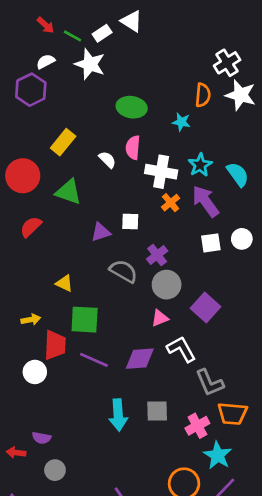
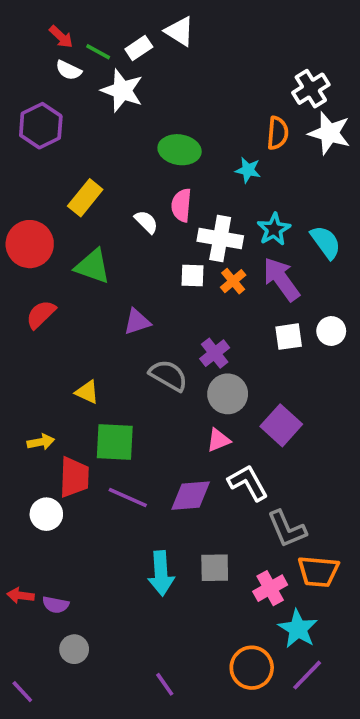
white semicircle: (46, 61) -> (69, 70), moved, turned -126
white square: (130, 221) -> (192, 276), moved
red arrow: (16, 453) -> (20, 596), moved

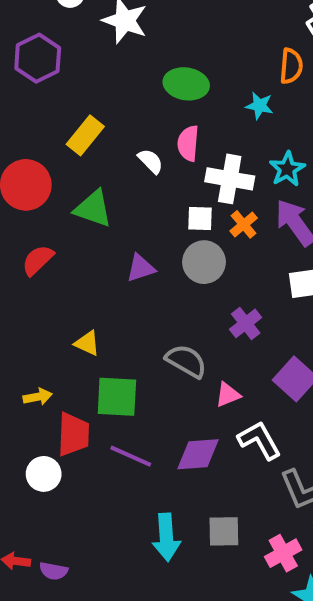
purple cross: (215, 353) -> (246, 323), moved
gray semicircle: (168, 375) -> (186, 361), moved
gray circle: (228, 394) -> (204, 262), moved

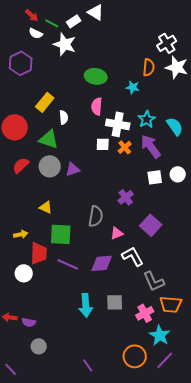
white semicircle: (151, 161) -> (64, 117), moved, turned 40
gray circle: (204, 262) -> (50, 166), moved
gray semicircle: (186, 361) -> (96, 216), turned 70

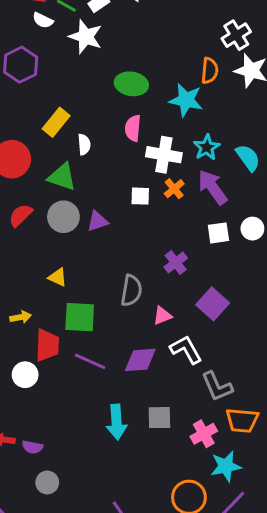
cyan star: (133, 87) -> (186, 100), size x1.6
white square: (103, 144) -> (140, 196), moved
cyan star: (160, 335) -> (226, 466), turned 30

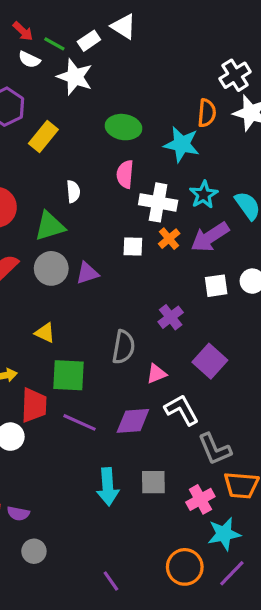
yellow rectangle: (56, 122) -> (43, 137), moved
green triangle: (62, 177) -> (50, 226), turned -36
purple arrow: (213, 187) -> (210, 237), turned -87

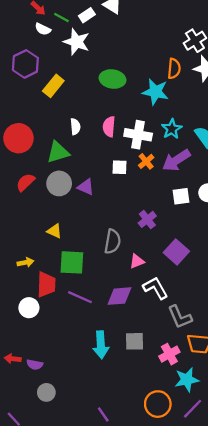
pink semicircle: (125, 174) -> (109, 127), moved
purple triangle: (87, 273) -> (86, 187), turned 42

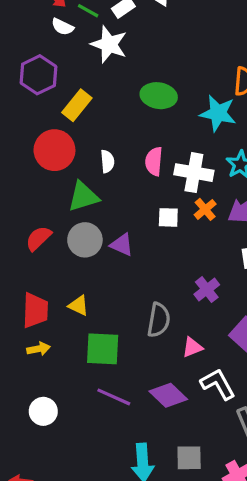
red circle: (18, 138) -> (54, 150), moved
red trapezoid: (46, 284) -> (35, 310), moved
purple diamond: (119, 296) -> (168, 395), turned 48

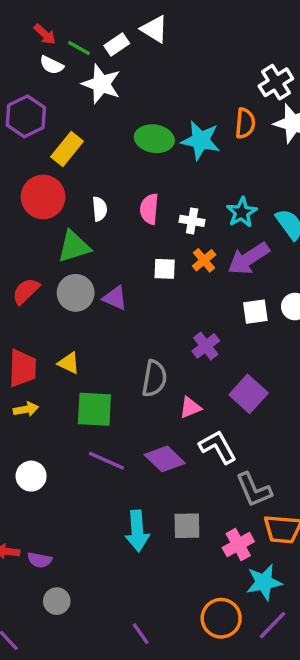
cyan star: (218, 113) -> (201, 140), moved
white cross: (194, 173) -> (192, 221), size x0.6

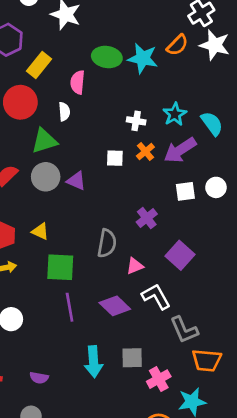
orange semicircle: (245, 123) -> (177, 45), turned 40
pink semicircle: (149, 209) -> (78, 82), moved
purple line: (106, 461) -> (70, 307), turned 56
pink cross: (238, 545) -> (159, 379), moved
purple semicircle: (40, 560) -> (39, 378), moved

